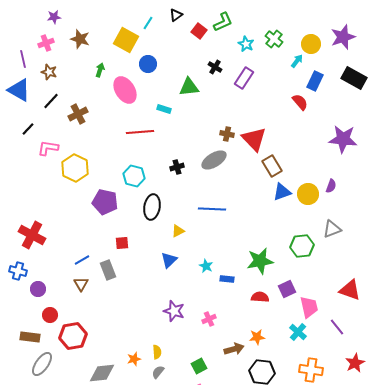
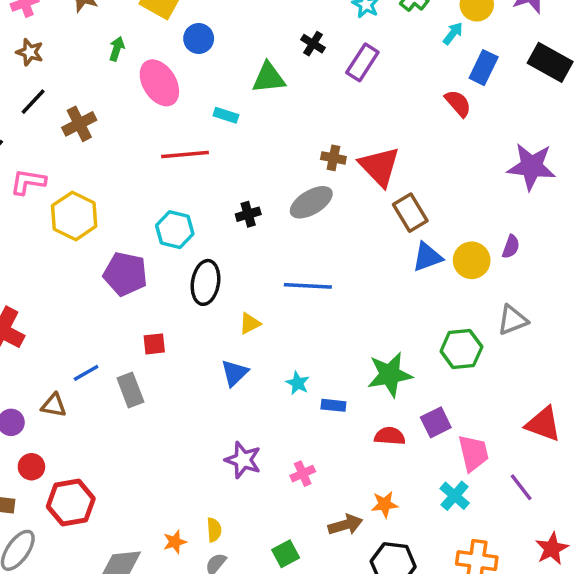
brown triangle: (81, 284) -> (54, 405), moved, turned -49

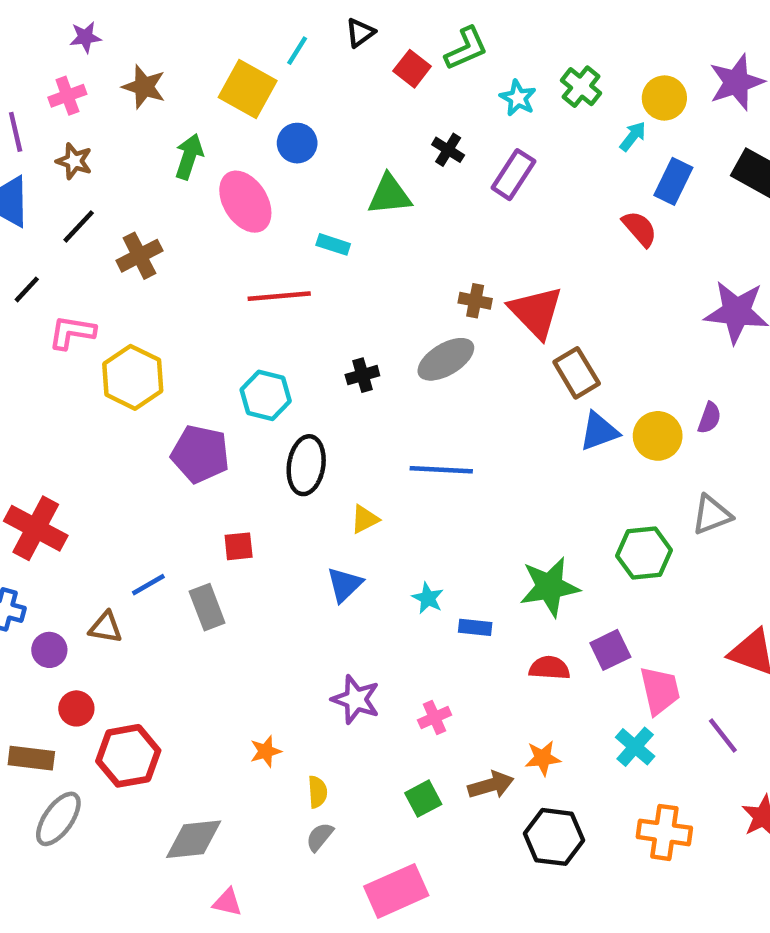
green arrow: (117, 49) -> (189, 157), size x1.4
orange star: (175, 542) -> (266, 751), moved
green square: (286, 554) -> (423, 799), moved

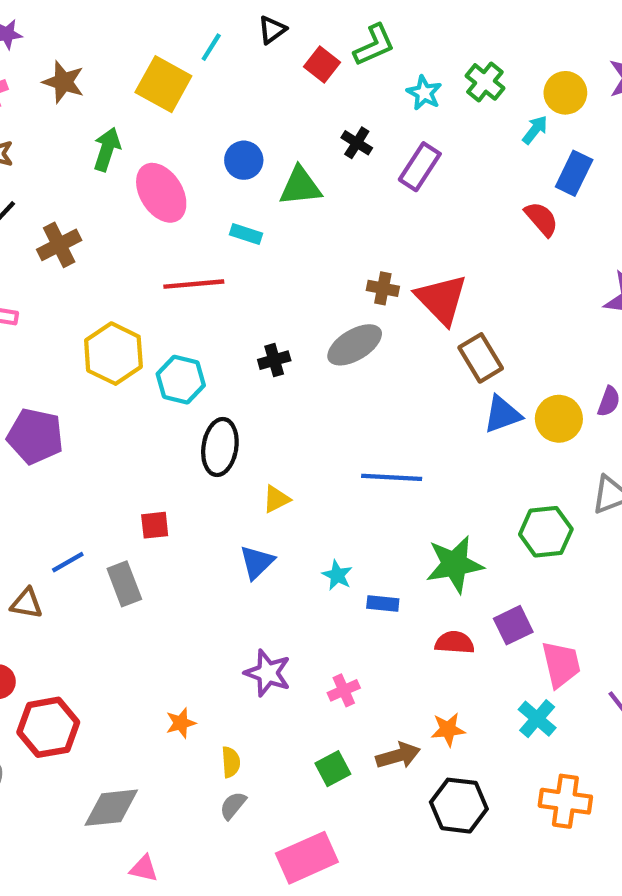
blue circle: (297, 143) -> (244, 160), moved
yellow hexagon: (133, 377) -> (113, 354), moved
purple pentagon: (200, 454) -> (35, 436), moved
blue line: (441, 470) -> (392, 477), moved

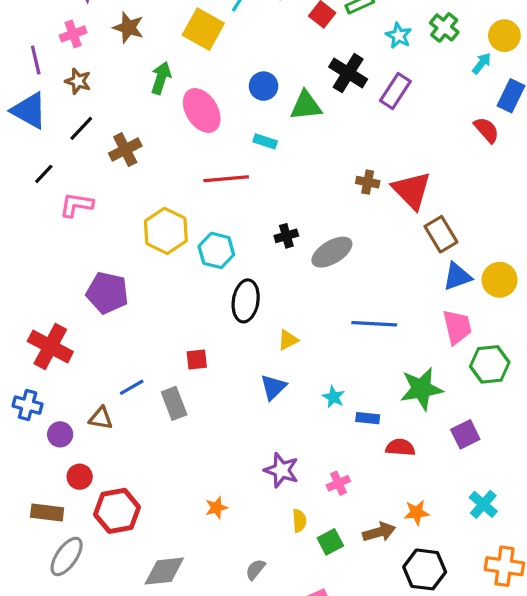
black cross: (357, 143) -> (348, 73), size x1.6
gray ellipse: (355, 345) -> (332, 252), moved
red semicircle: (455, 643) -> (400, 447), moved
pink trapezoid: (561, 664) -> (457, 327), moved
yellow semicircle: (231, 762) -> (299, 521), moved

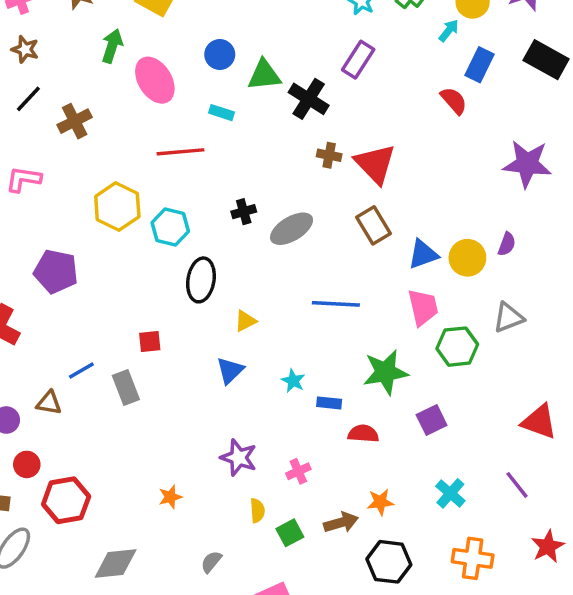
black cross: (348, 73) -> (309, 99), moved
brown rectangle: (441, 234) -> (374, 225), moved

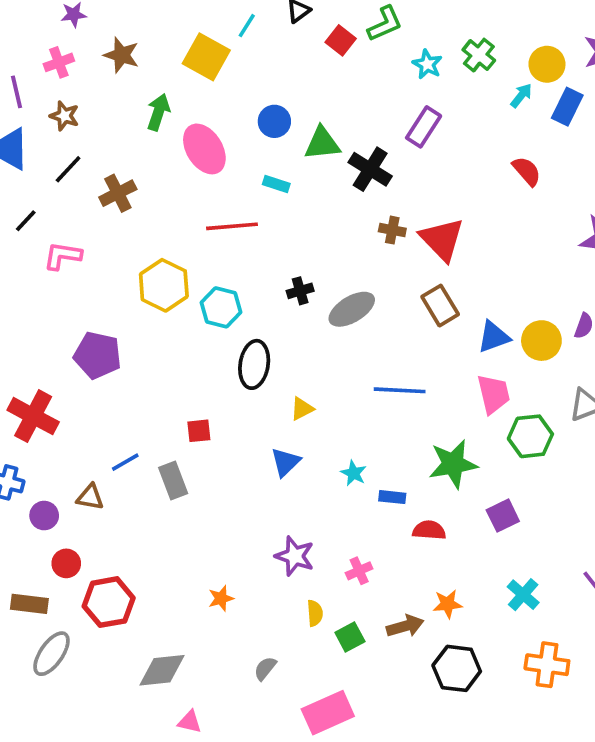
blue rectangle: (479, 65) -> (567, 107), moved

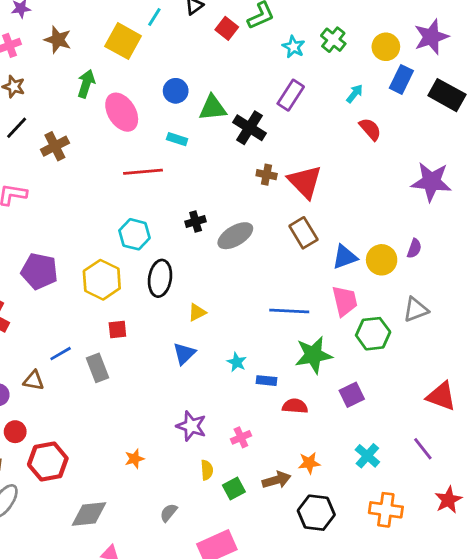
cyan arrow: (521, 96) -> (355, 94), moved
yellow hexagon: (164, 285) -> (102, 280), moved
blue line: (400, 390) -> (289, 311), moved

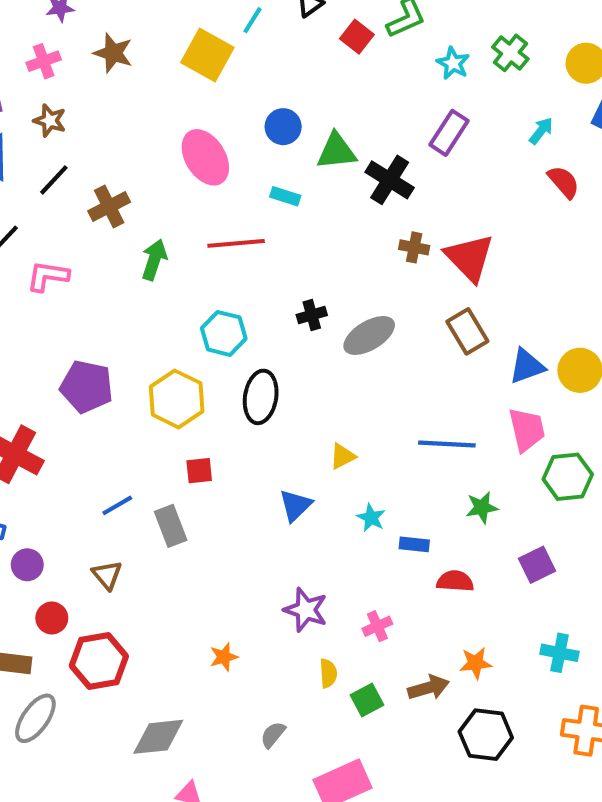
green arrow: (86, 84) -> (154, 260), moved
yellow triangle: (197, 312) -> (343, 456), moved
green star: (313, 355) -> (482, 507), size x0.6
brown triangle: (34, 381) -> (107, 575), moved, turned 40
cyan cross: (367, 456) -> (560, 653), turned -30

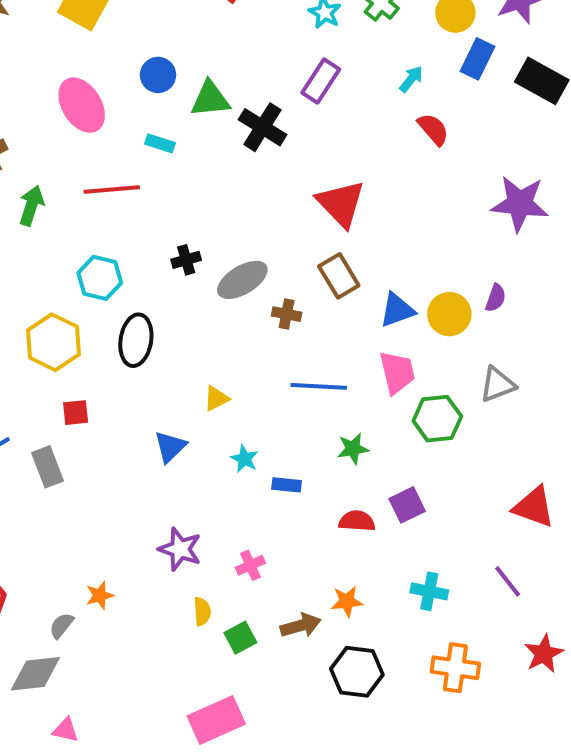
brown cross: (414, 247) -> (287, 314), moved
red semicircle: (455, 581) -> (357, 521), moved
gray semicircle: (273, 735) -> (62, 626), moved

